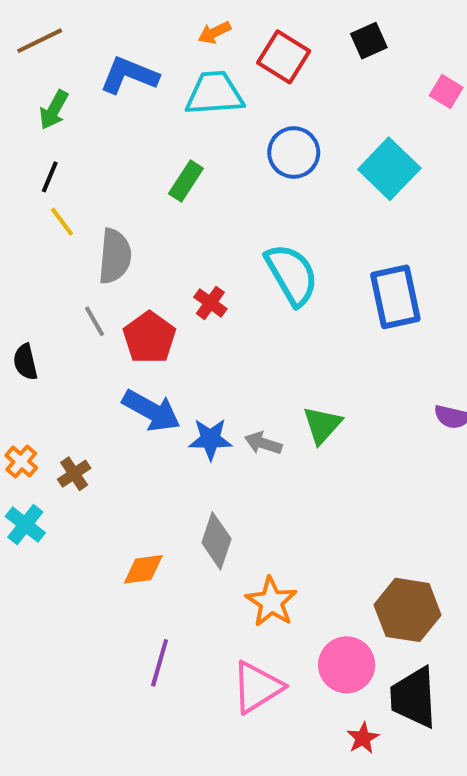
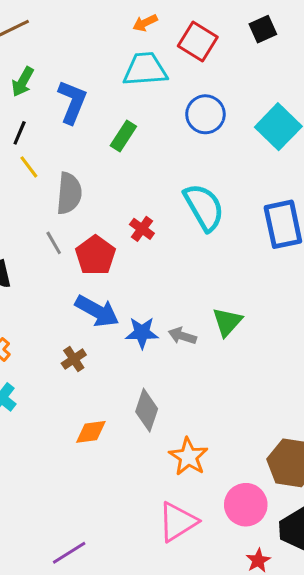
blue L-shape: (129, 75) -> (72, 102), moved, turned 90
brown cross: (74, 474) -> (74, 359), moved
purple line: (160, 663) -> (69, 553), moved, turned 42

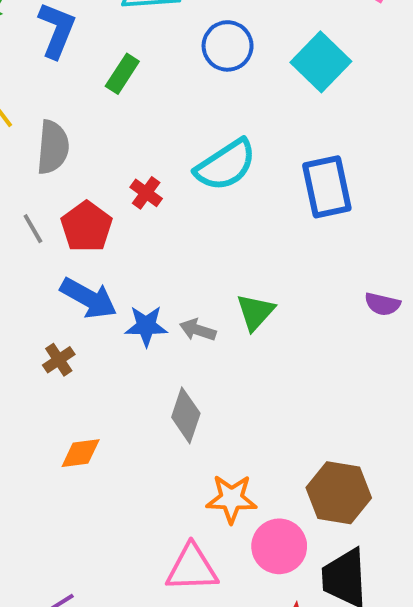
cyan semicircle: (204, 207) -> (226, 165), turned 87
gray line: (54, 243) -> (33, 229), moved
gray diamond: (147, 410) -> (186, 415), moved
orange star: (188, 457) -> (232, 499), moved, turned -30
pink triangle: (178, 522) -> (192, 568), turned 30

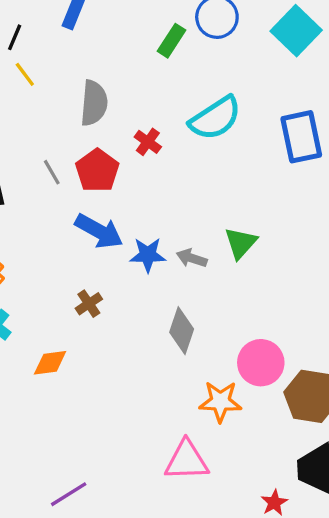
green rectangle: (122, 74) -> (171, 41), moved
gray semicircle: (53, 147) -> (94, 103), moved
brown cross: (59, 360) -> (89, 304), moved
orange diamond: (81, 453) -> (50, 363), moved
pink circle: (279, 546) -> (261, 363), moved

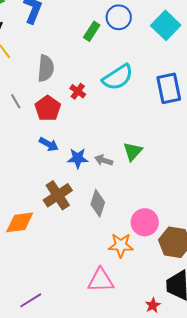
gray line: (52, 172) -> (16, 101), moved
blue arrow: (99, 231) -> (49, 144), size x0.7
brown cross: (89, 304) -> (58, 195), moved, size x1.8
orange diamond: (50, 363) -> (20, 222), size x1.4

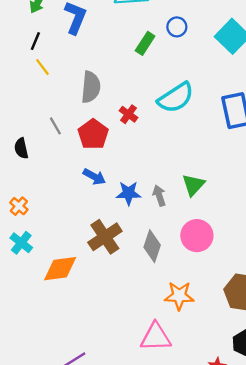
blue circle: (119, 17) -> (177, 27), size x0.7
gray arrow: (104, 160) -> (159, 196), turned 54
pink circle: (145, 222) -> (197, 236), moved

